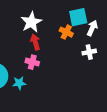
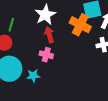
orange cross: (66, 32) -> (80, 25), size x1.5

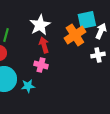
orange cross: (80, 25) -> (75, 35), turned 30

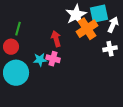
white star: (40, 25) -> (76, 15), moved
cyan star: (28, 86) -> (40, 60), moved

